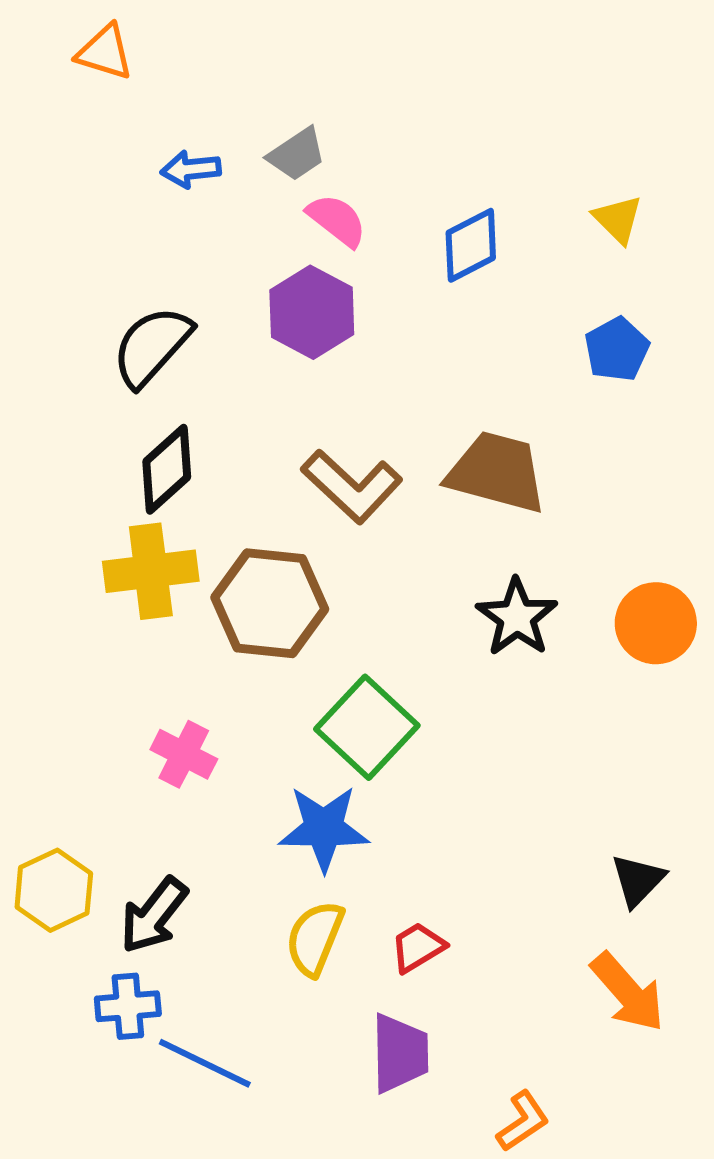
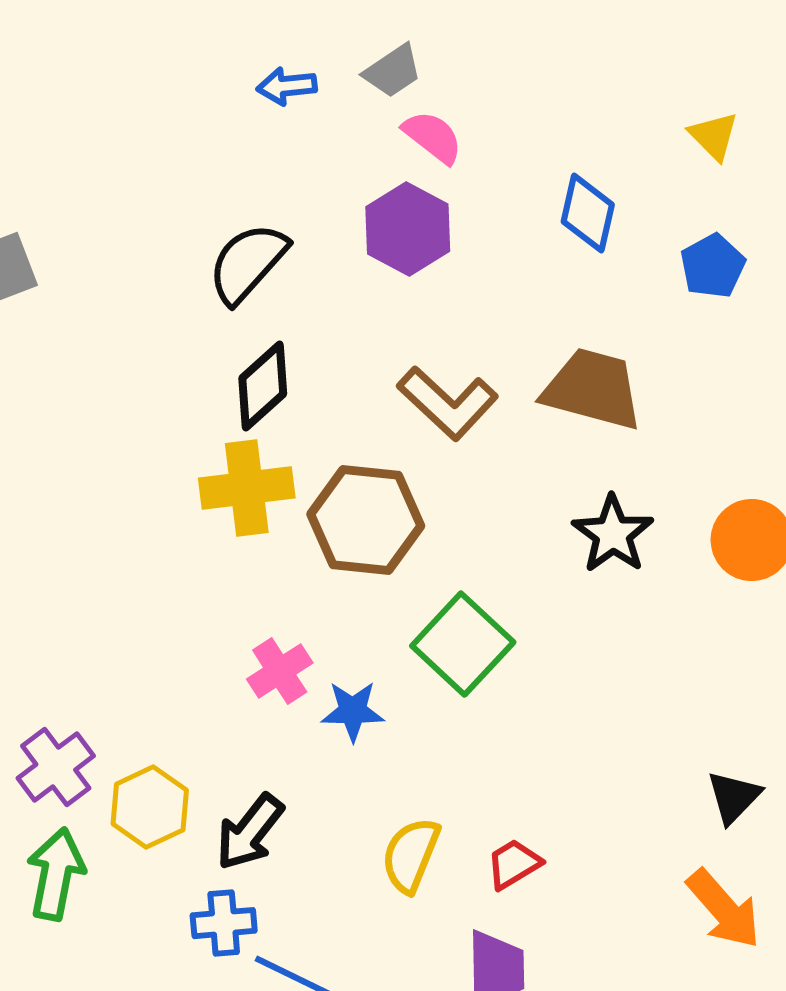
blue diamond: (471, 245) -> (588, 213), moved, turned -50
pink cross: (184, 754) -> (280, 671), turned 30
blue star: (324, 828) -> (353, 711), moved, size x0.7

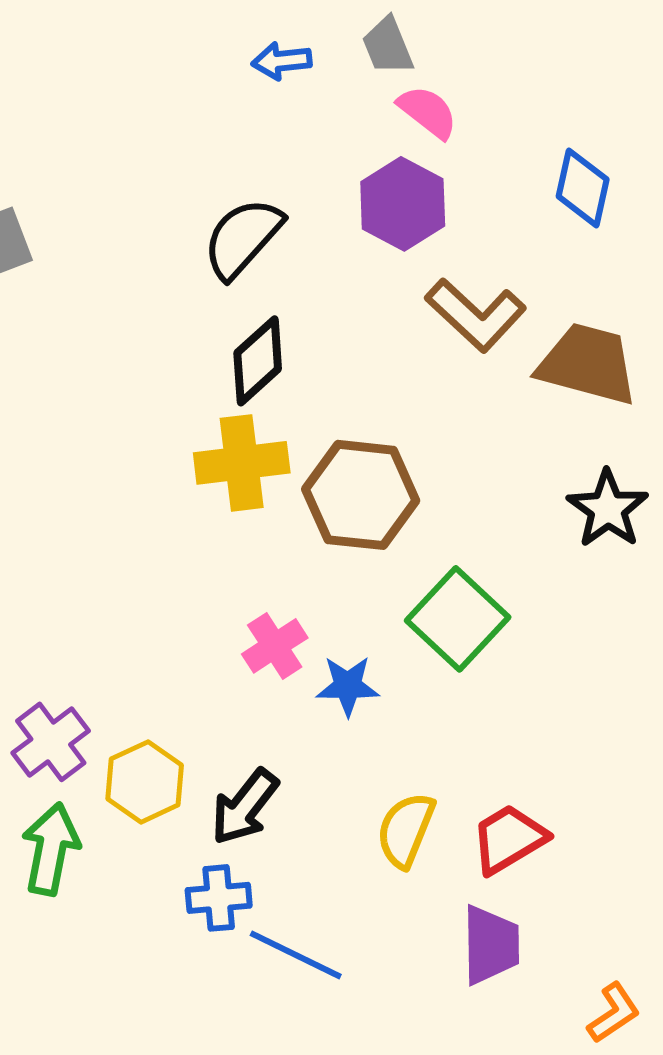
gray trapezoid: (393, 71) -> (388, 46), turned 102
brown L-shape: (448, 403) -> (476, 315), moved
red trapezoid: (514, 864) -> (509, 839), size x1.4

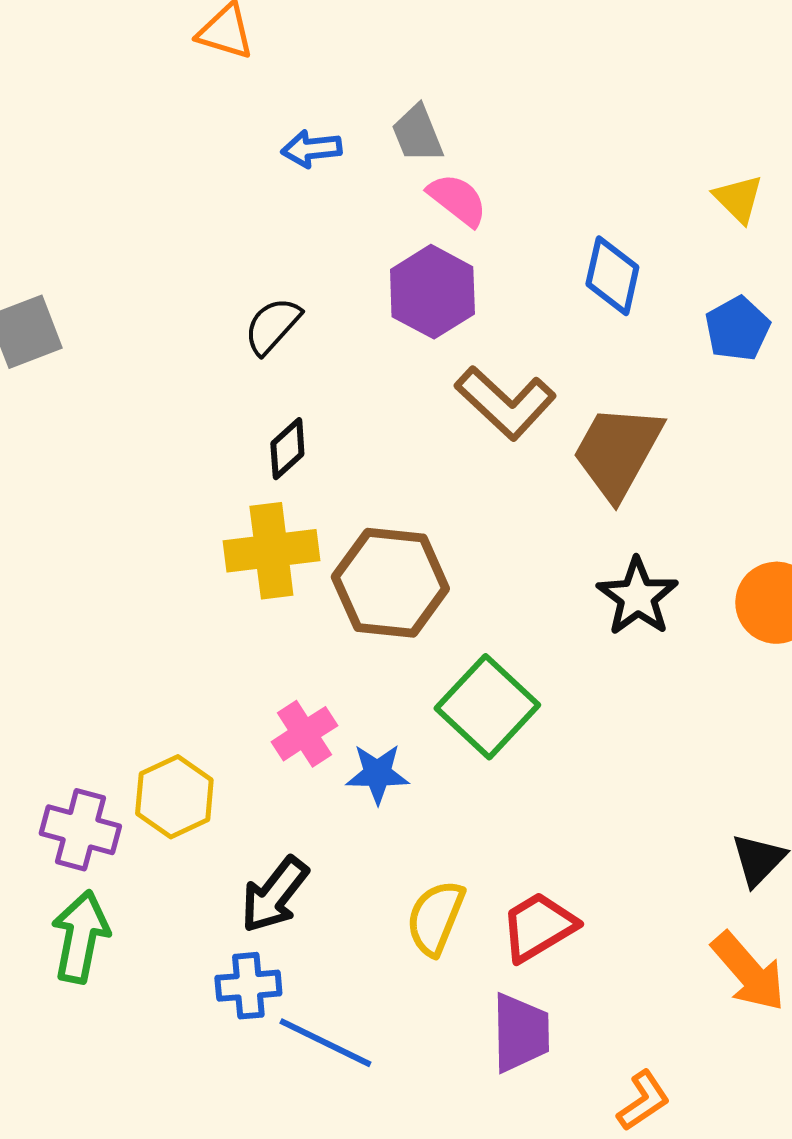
black semicircle: (243, 238) -> (272, 326), size x0.7
black diamond: (258, 361) -> (287, 449), size x0.7
brown trapezoid: (588, 364) -> (617, 452), turned -76
purple cross: (51, 742) -> (80, 830), turned -38
yellow hexagon: (145, 782) -> (174, 797), moved

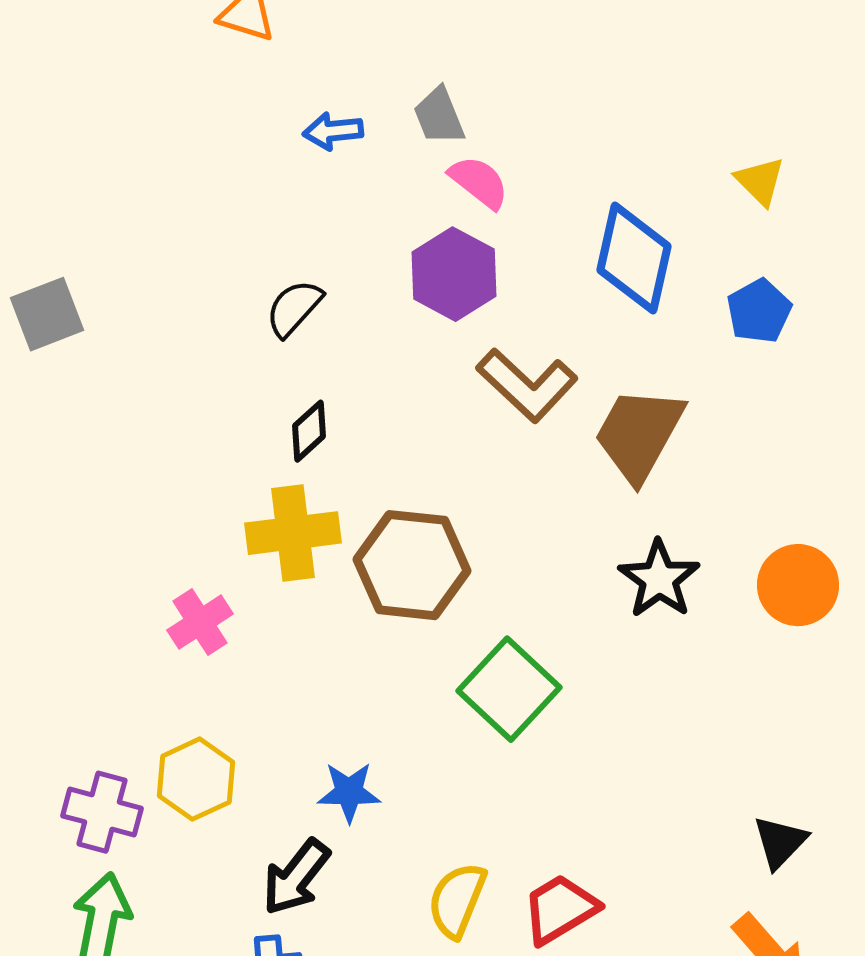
blue diamond: (612, 276) -> (634, 258), size x1.4
pink cross: (304, 734) -> (200, 622), moved
blue star: (377, 774) -> (349, 792), moved

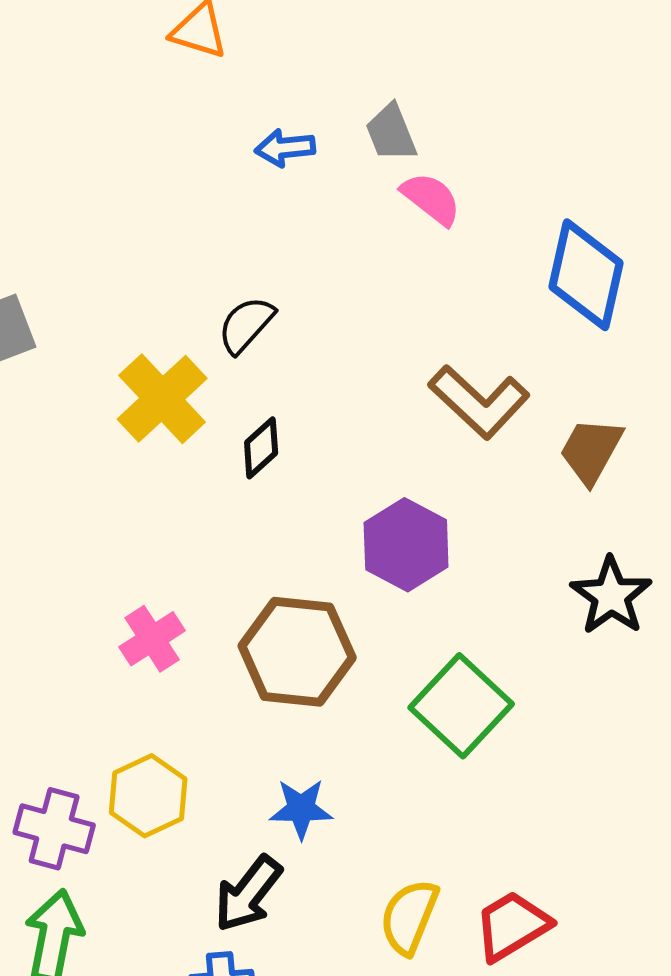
purple hexagon: (454, 274) -> (406, 545), moved
brown trapezoid: (639, 434) -> (591, 451), size x0.7
yellow cross: (293, 533) -> (162, 399), moved, turned -36
brown hexagon: (412, 565) -> (297, 652), moved

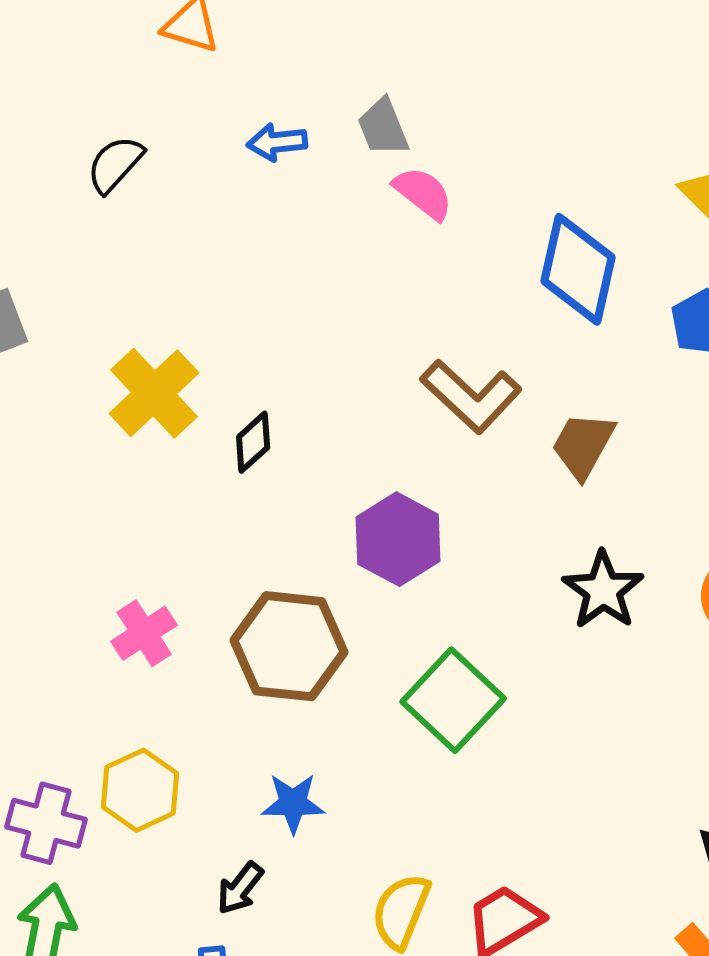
black semicircle: (246, 325) -> (115, 164), moved
black arrow: (248, 894) -> (240, 888), size x0.7

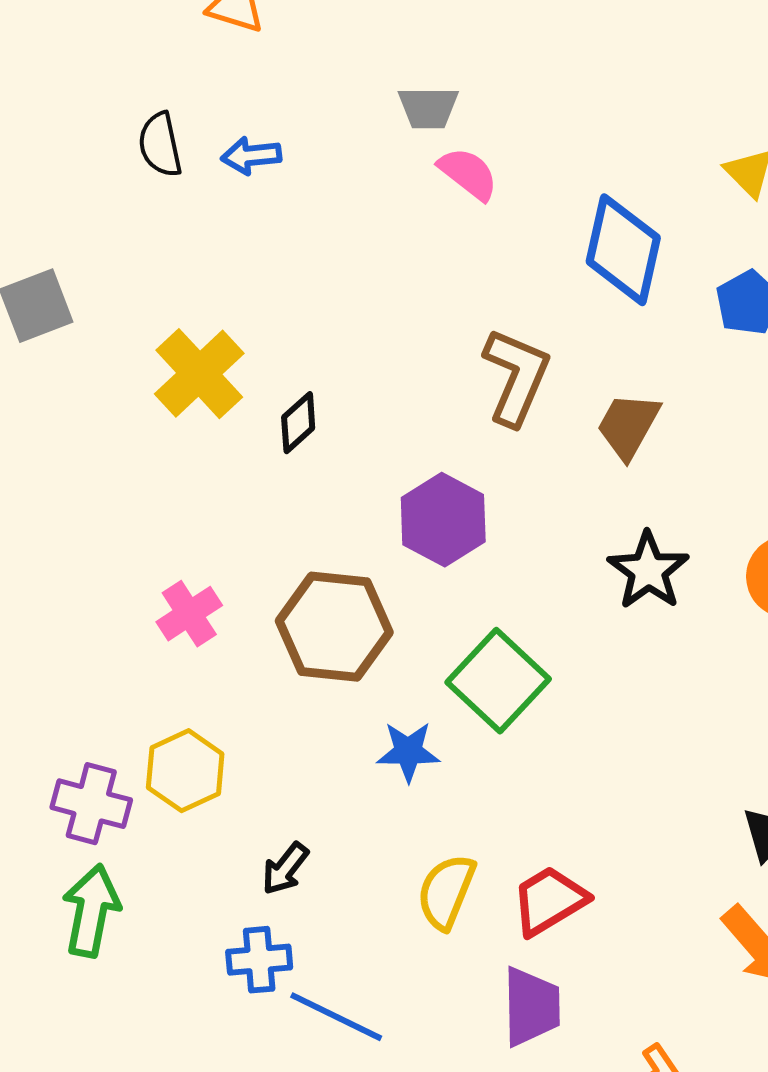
gray trapezoid: (383, 127) -> (428, 108), turned -68
blue arrow: (277, 142) -> (251, 156), moved
black semicircle: (115, 164) -> (160, 145), turned -54
brown L-shape: (471, 396) -> (516, 377), turned -110
blue star: (293, 803) -> (408, 752), moved

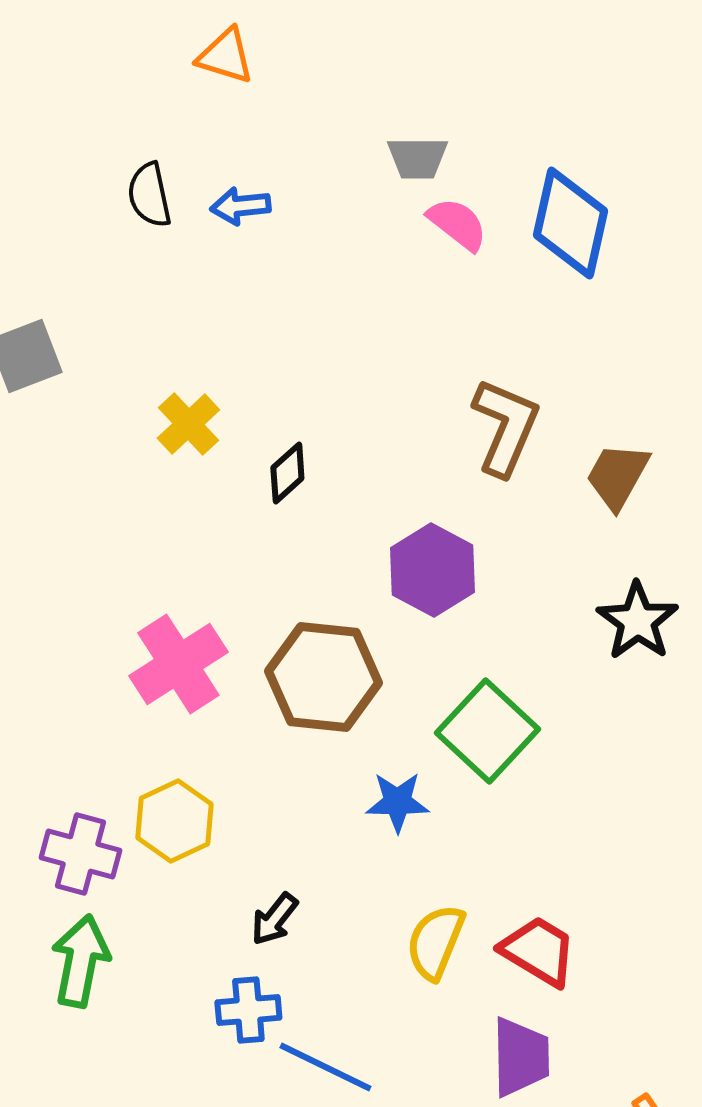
blue diamond: (623, 250) -> (570, 223), moved
yellow cross: (199, 374) -> (188, 424), size x0.7
pink cross: (189, 614) -> (178, 664), size x1.5
red trapezoid: (549, 901) -> (538, 951), turned 62

